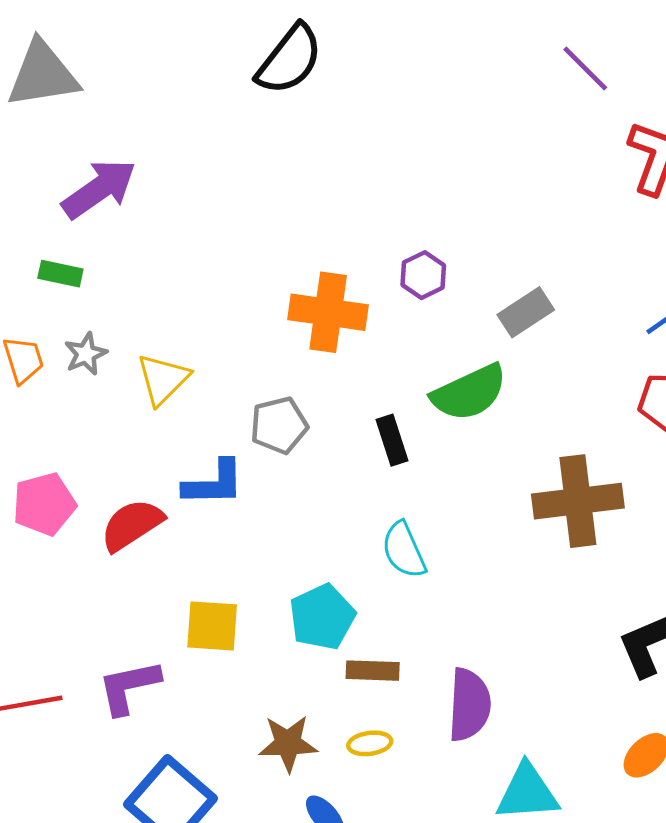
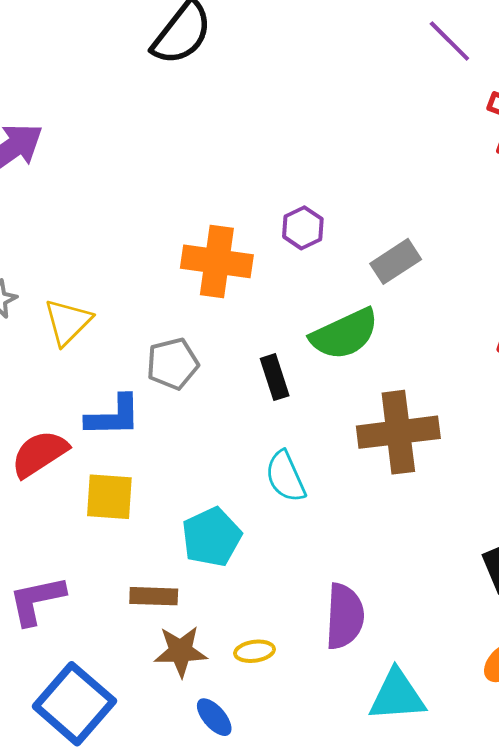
brown cross: (578, 501) -> (398, 432), moved
yellow square: (212, 626) -> (109, 497), moved
brown rectangle: (373, 671) -> (154, 596), moved

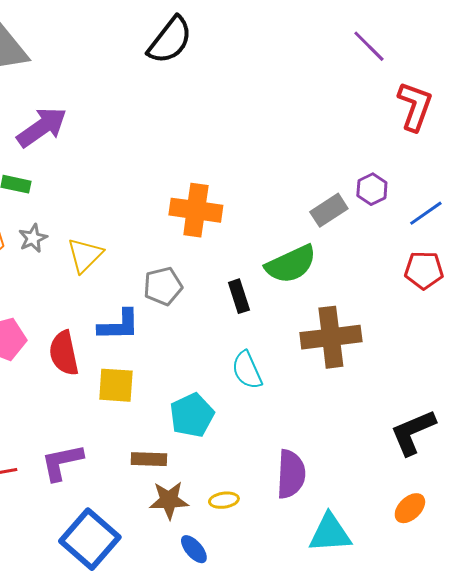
purple hexagon: (303, 228) -> (372, 189), moved
red semicircle: (39, 454) -> (64, 353), turned -69

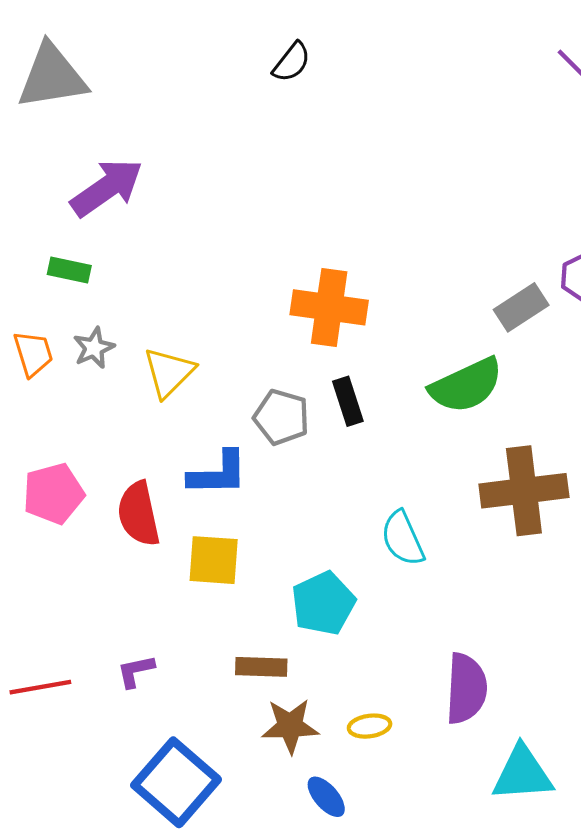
black semicircle: (170, 40) -> (292, 62), size x0.6
gray pentagon: (163, 286) -> (281, 417), turned 30
black rectangle: (239, 296) -> (348, 401), moved
purple L-shape: (62, 462) -> (136, 671), size x0.6

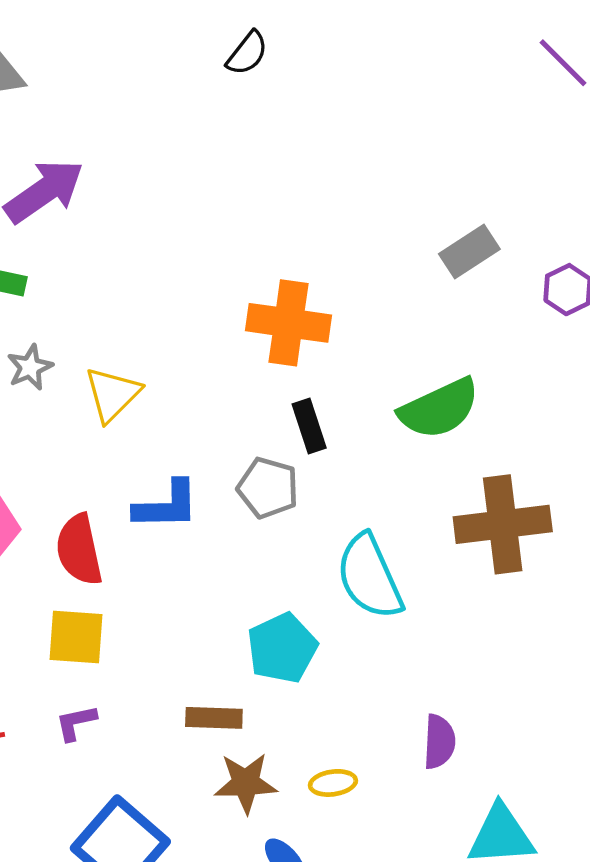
gray rectangle: (521, 307) -> (469, 251), moved
gray pentagon: (281, 417) -> (268, 488), moved
cyan semicircle: (403, 538) -> (369, 577), size x1.4
yellow square: (214, 560) -> (76, 637), moved
purple semicircle: (466, 689) -> (439, 742), size x0.7

